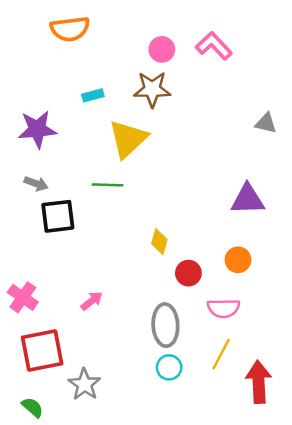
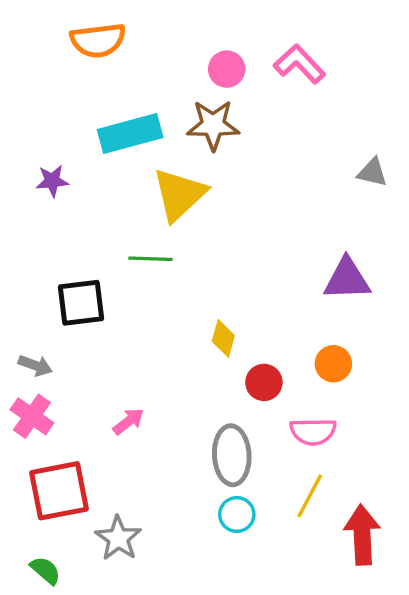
cyan rectangle: (93, 95) -> (130, 133), size x2.0
purple star: (37, 129) -> (52, 181), size x0.6
gray arrow: (36, 184) -> (35, 365), moved

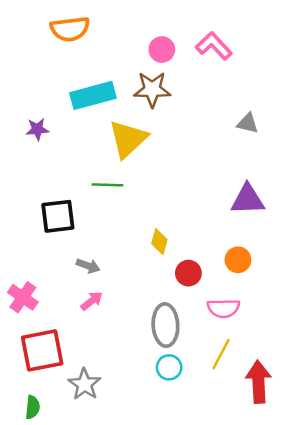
gray triangle: (372, 172) -> (248, 123), moved
gray arrow: (35, 365) -> (88, 266), moved
green semicircle: (45, 570) -> (33, 407), turned 55

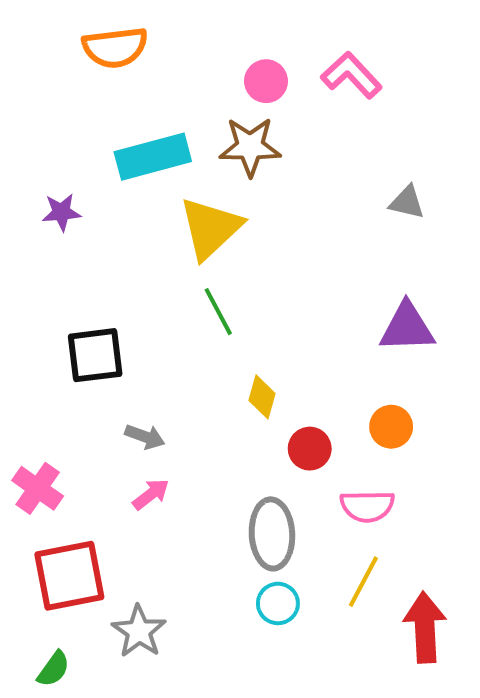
green line: (107, 185) -> (218, 312), moved, turned 60
green semicircle: (33, 407) -> (53, 669), turned 30

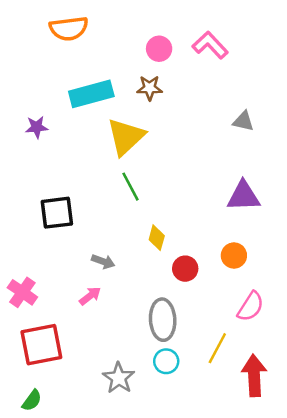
brown star: (250, 147) -> (150, 88), size x0.7
gray arrow: (145, 437) -> (103, 261), moved
pink semicircle: (367, 506) -> (251, 307), moved, turned -56
gray star: (139, 631) -> (119, 378), moved

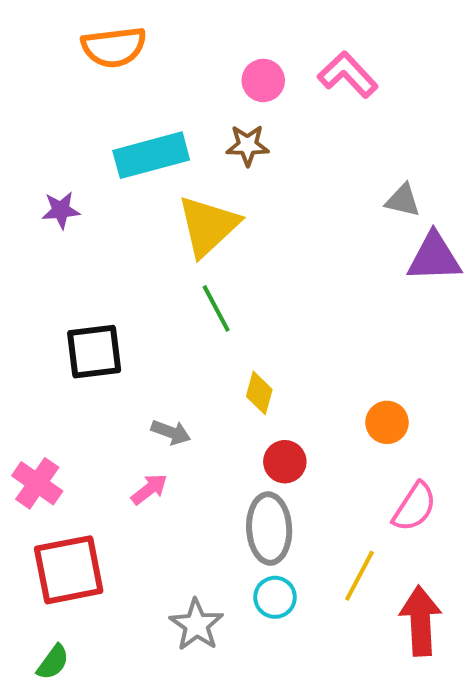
purple triangle: (243, 196) -> (434, 257), moved
red circle: (185, 269) -> (285, 462), moved

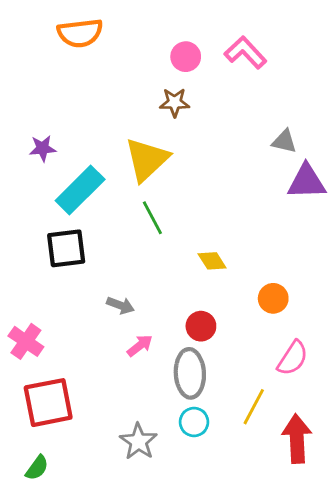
cyan rectangle: (151, 155) -> (80, 190), moved, turned -30
yellow diamond: (259, 393) -> (212, 261), moved, turned -48
pink arrow: (149, 489) -> (140, 346), moved

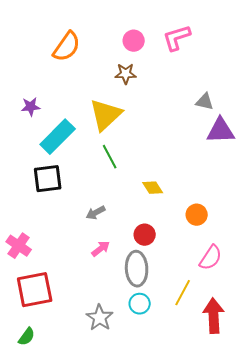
orange semicircle: (80, 33) -> (67, 47), moved, turned -48
pink L-shape: (245, 52) -> (177, 38), turned -64
gray arrow: (120, 305) -> (96, 213), moved, turned 132

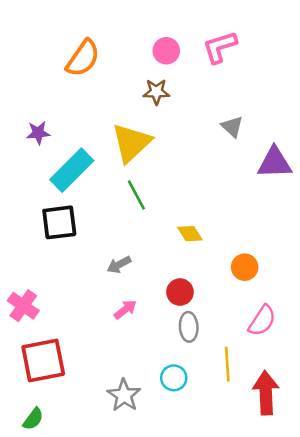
gray triangle: (205, 102) -> (232, 127), moved, turned 30
gray ellipse: (137, 269) -> (189, 327), moved, size x0.7
yellow line: (183, 293) -> (227, 364), turned -32

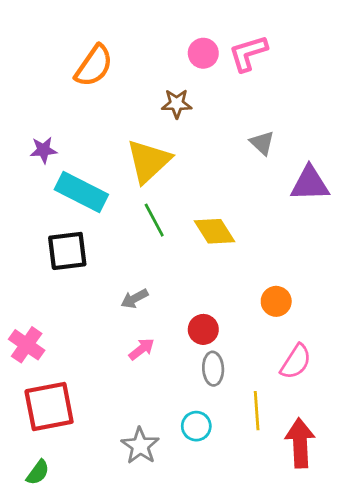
pink circle: (166, 51) -> (203, 53), moved
cyan rectangle: (72, 170) -> (81, 192), turned 72
yellow diamond: (190, 234) -> (214, 231), moved, size x1.4

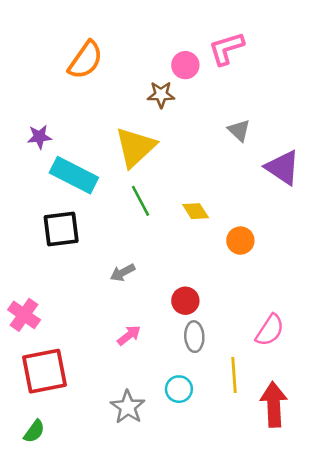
pink circle: (203, 53) -> (185, 65), moved
purple triangle: (310, 184) -> (283, 168), turned 36
yellow diamond: (214, 231) -> (196, 211), size x0.7
orange circle: (276, 301) -> (240, 241), moved
pink arrow: (142, 349) -> (129, 335), moved

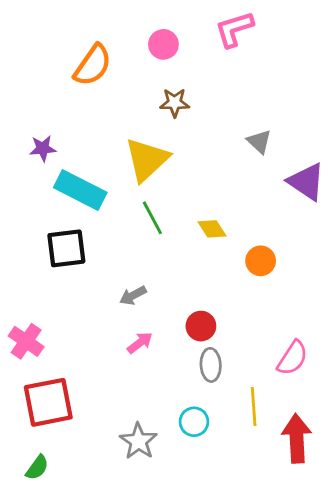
pink L-shape: (226, 48) -> (234, 29), moved
pink circle: (185, 65) -> (163, 44), moved
pink arrow: (129, 335) -> (140, 343), moved

